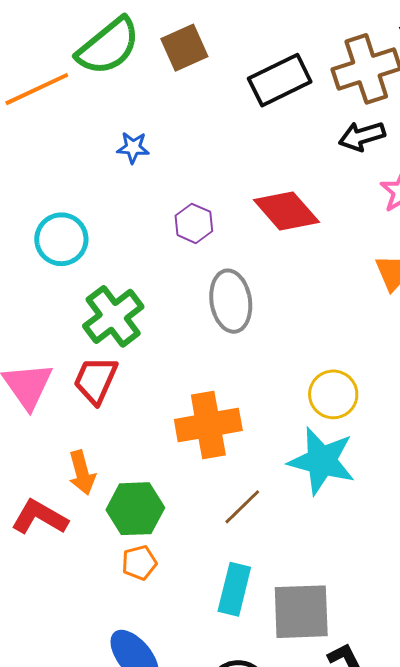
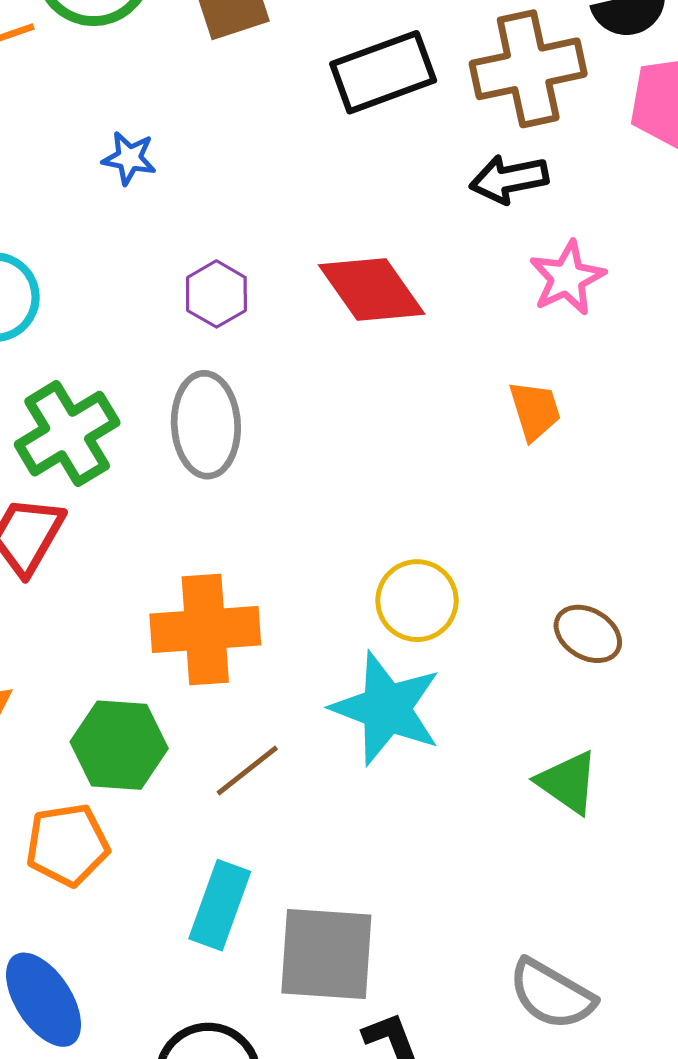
gray ellipse: (231, 301) -> (206, 425), moved
green hexagon: (135, 509) -> (119, 745), moved
orange pentagon: (139, 563) -> (67, 845), size x1.4

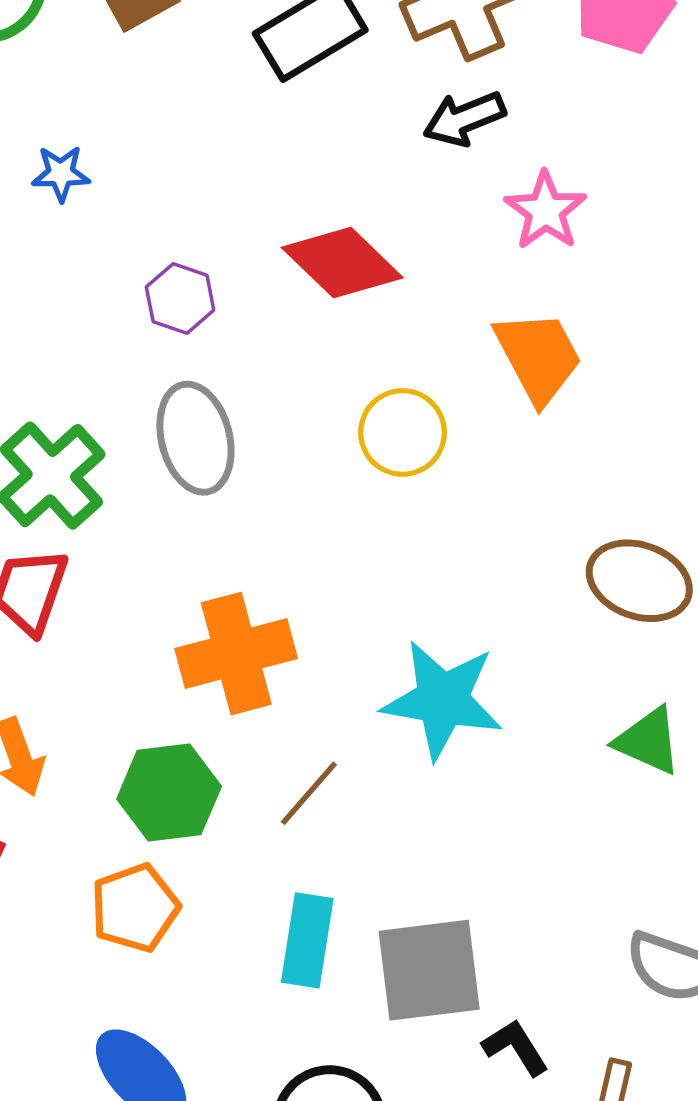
orange trapezoid: (535, 411) -> (538, 357), size x1.5
yellow circle: (417, 601) -> (403, 432), moved
brown ellipse: (588, 634) -> (639, 581), size x1.4

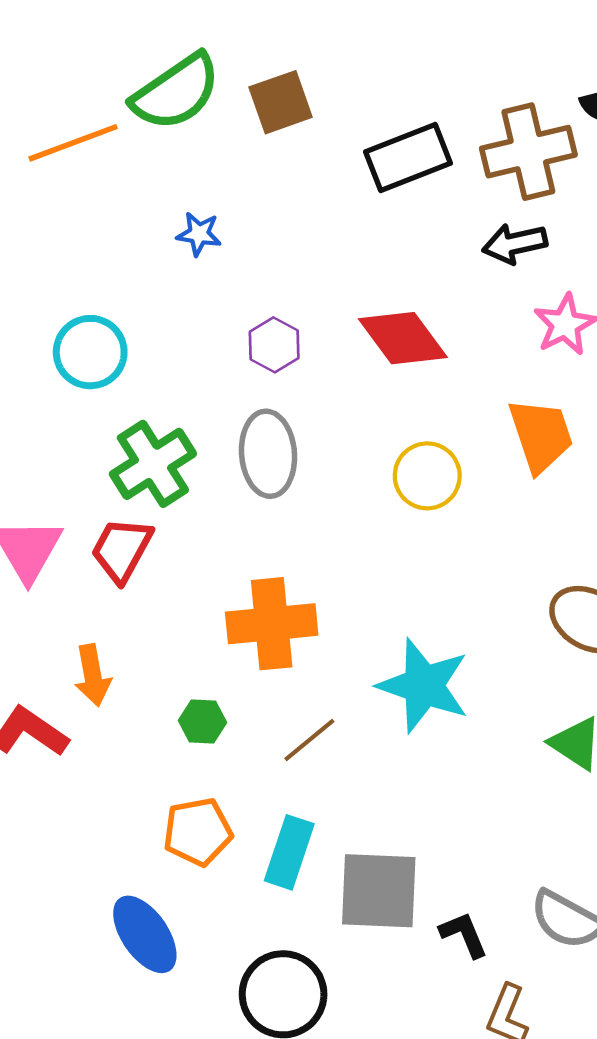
green hexagon: (169, 793) -> (202, 722), size x0.6
orange pentagon: (135, 908) -> (198, 832), moved
black L-shape: (516, 1047) -> (464, 935), moved

